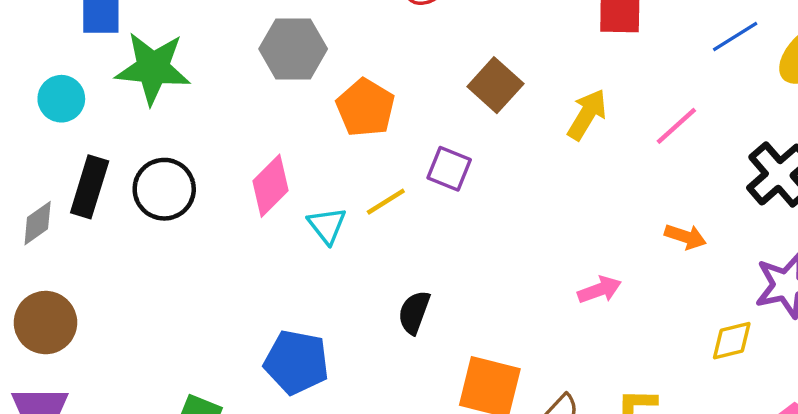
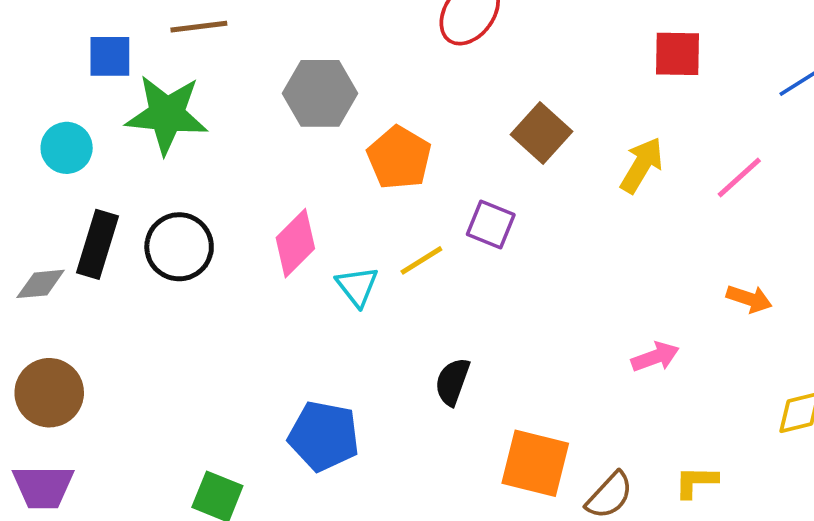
gray diamond: (38, 223) -> (41, 284), turned 30

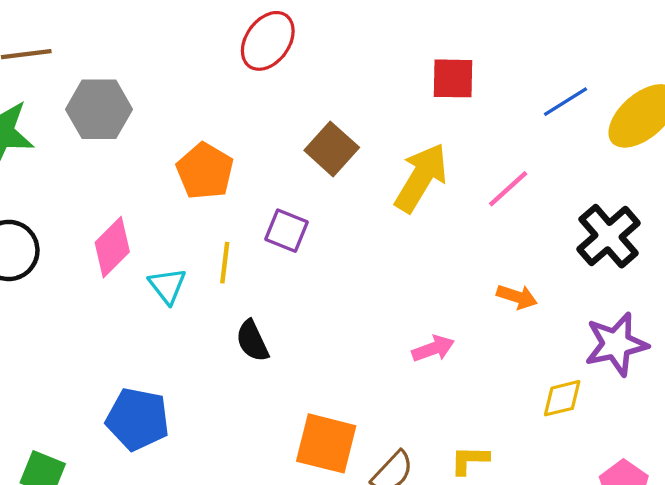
gray hexagon: (320, 93) -> (99, 109), moved
yellow arrow: (642, 165) -> (421, 178), size x1.4
yellow line: (421, 260) -> (225, 263), turned -51
black semicircle: (452, 382) -> (252, 341), moved, turned -45

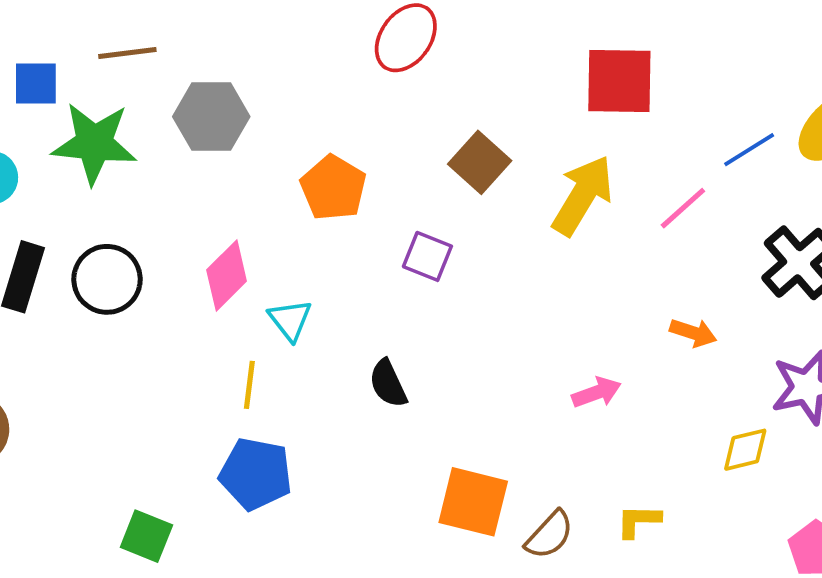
red square: (453, 78) -> (619, 81), size x1.4
blue line: (566, 102) -> (749, 150), moved
yellow line: (225, 263) -> (249, 385), moved

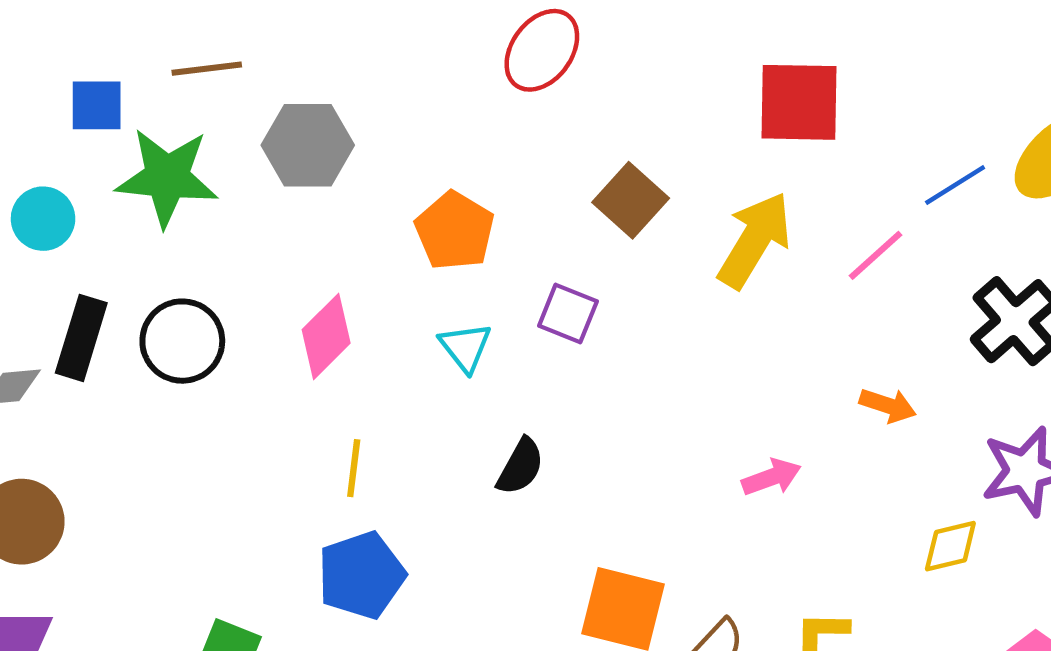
cyan triangle: (290, 320) -> (465, 347), moved
black semicircle: (388, 384) -> (520, 467), turned -126
blue pentagon: (256, 474) -> (361, 575), turned -30

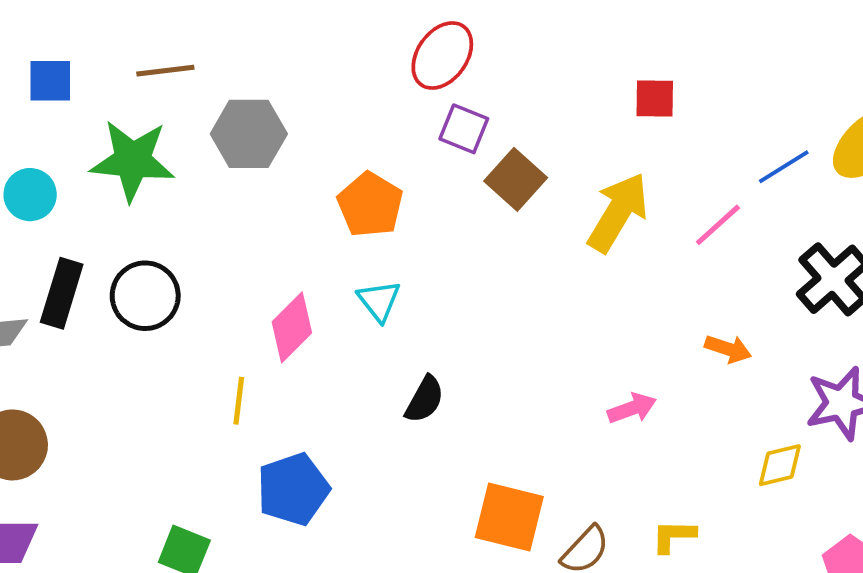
red square: (799, 102) -> (655, 98), size x0.6
blue square: (97, 105) -> (50, 81), moved
purple square: (568, 314) -> (464, 129), moved
pink diamond: (326, 336) -> (292, 327), moved
yellow line: (354, 468) -> (239, 401), moved

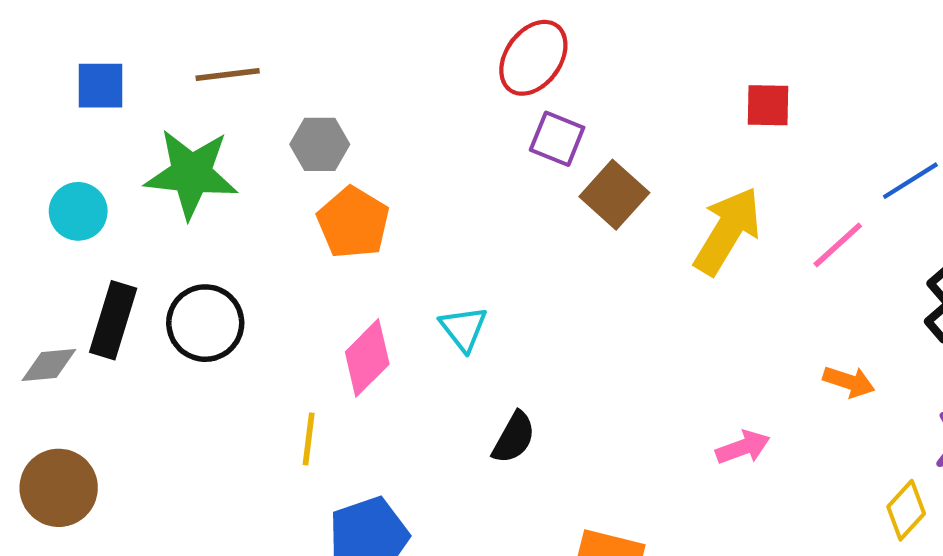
gray hexagon: (249, 134) -> (320, 144), size x0.7
orange pentagon: (370, 205) -> (353, 223), moved
yellow diamond: (780, 465) -> (906, 510), turned -34

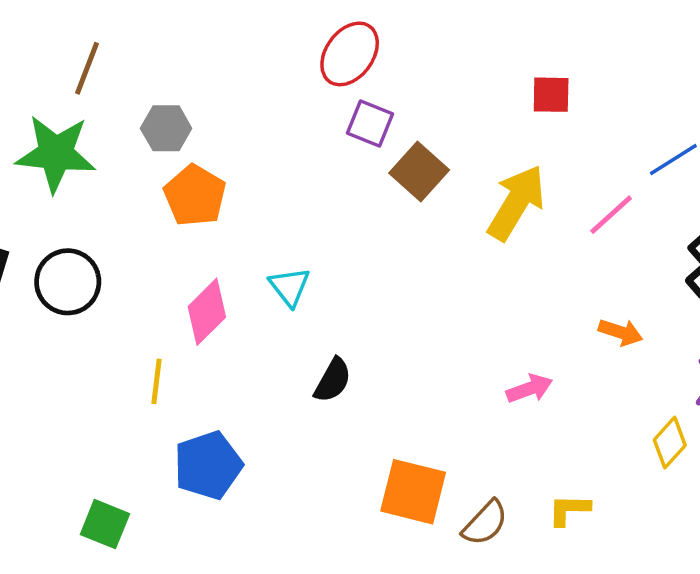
brown line: (228, 75) -> (87, 68), turned -62

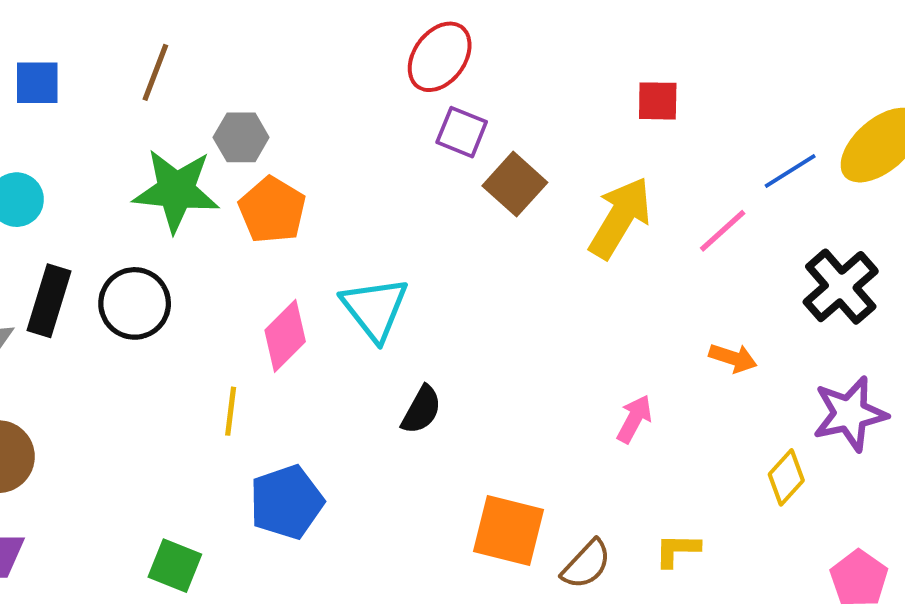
green star: (56, 154) -> (176, 191), moved
cyan triangle: (290, 287) -> (375, 309), size x1.5
pink arrow: (529, 389) -> (634, 419), turned -42

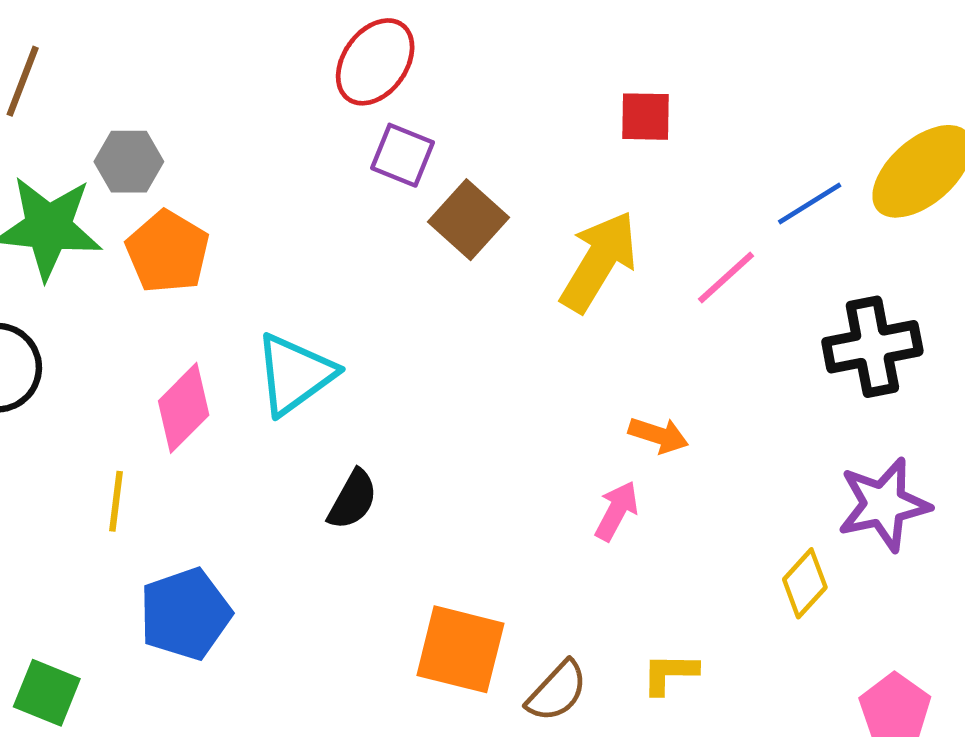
black cross: (841, 287) -> (872, 347), turned 30
cyan triangle: (375, 309) -> (295, 374), turned 32
orange arrow: (733, 358) -> (658, 435), moved

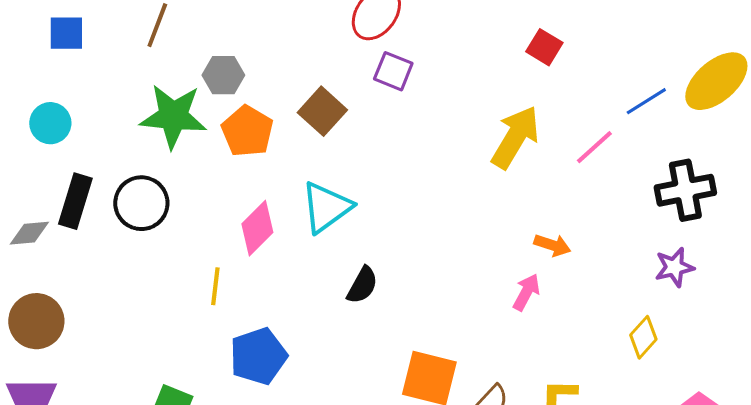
red square: (646, 117) -> (544, 47), turned 30
brown square: (468, 220) -> (322, 111), moved
purple star: (884, 504) -> (674, 267), moved, size x0.7

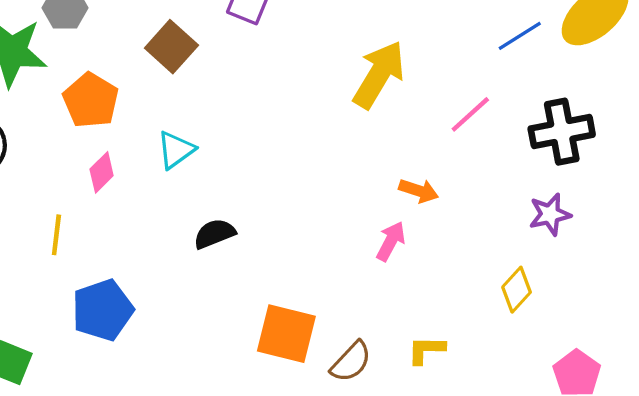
orange pentagon: (247, 131) -> (91, 100), moved
pink line: (594, 147) -> (470, 114), moved
cyan triangle: (326, 207) -> (176, 150), size x0.7
pink diamond: (257, 228) -> (102, 172), size x0.7
black semicircle: (362, 285) -> (214, 234), turned -141

